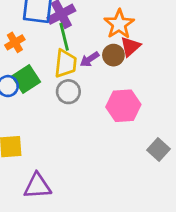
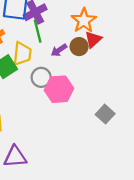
yellow trapezoid: (66, 64) -> (22, 54), moved
pink hexagon: (123, 106) -> (59, 89), moved
gray square: (159, 149) -> (105, 114), moved

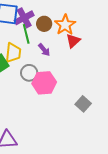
brown circle: (79, 47) -> (44, 24), moved
purple arrow: (59, 50) -> (44, 50), turned -96

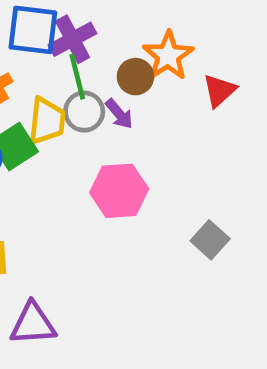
brown circle: (44, 24) -> (135, 77), moved
red triangle: (73, 41) -> (219, 91), moved
gray circle: (29, 73) -> (84, 112), moved

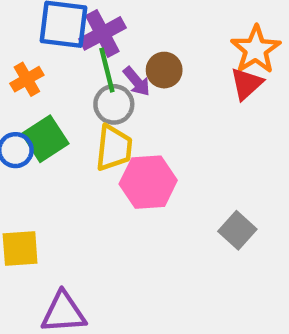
orange star: (168, 56) -> (256, 49), moved
purple arrow: (119, 114) -> (137, 81), moved
yellow trapezoid: (47, 121) -> (114, 148), moved

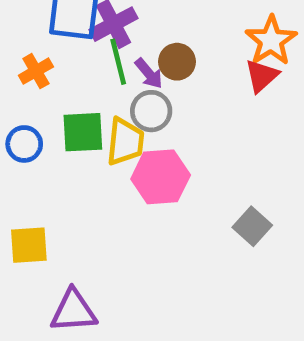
gray circle: (114, 104) -> (151, 111), moved
green square: (45, 139) -> (83, 132), moved, turned 30

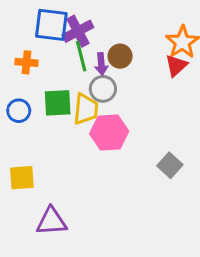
orange cross: (36, 71) -> (27, 62), turned 35
purple arrow: (149, 73) -> (101, 64), turned 35

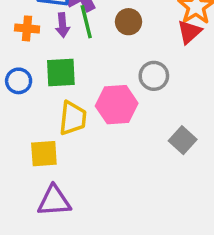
purple arrow: (101, 64) -> (63, 25), moved
gray circle: (103, 89) -> (154, 76), moved
yellow trapezoid: (86, 109) -> (73, 118), moved
yellow square: (22, 178) -> (44, 154), moved

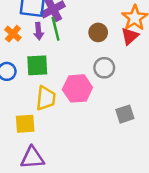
brown circle: (128, 22) -> (98, 32), moved
orange cross: (27, 28) -> (13, 34), turned 35
gray square: (183, 140) -> (125, 114), turned 30

